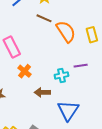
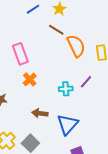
purple line: (81, 66) -> (86, 82), turned -48
brown arrow: (42, 92) -> (40, 113), moved

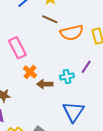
orange semicircle: (76, 46) -> (72, 33), turned 110
brown arrow: (40, 113) -> (45, 84), moved

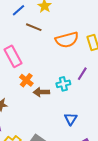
brown line: (50, 19) -> (34, 27), moved
blue triangle: (73, 112) -> (71, 119), size x0.6

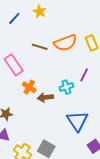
brown line: (34, 27) -> (40, 47), moved
blue triangle: (71, 119) -> (77, 121), size x1.6

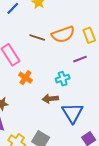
purple line: (84, 75) -> (80, 59), moved, turned 40
brown arrow: (45, 97) -> (50, 99), moved

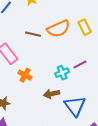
purple line: (80, 59) -> (80, 64), moved

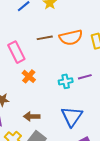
brown line: (33, 34) -> (45, 38), turned -35
brown arrow: (52, 94) -> (32, 116), moved

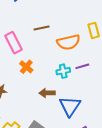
orange semicircle: (71, 37) -> (68, 42), moved
brown arrow: (32, 116) -> (47, 93), moved

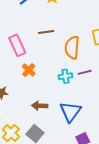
orange semicircle: (68, 42) -> (72, 48), turned 105
brown arrow: (47, 93) -> (40, 106), moved

